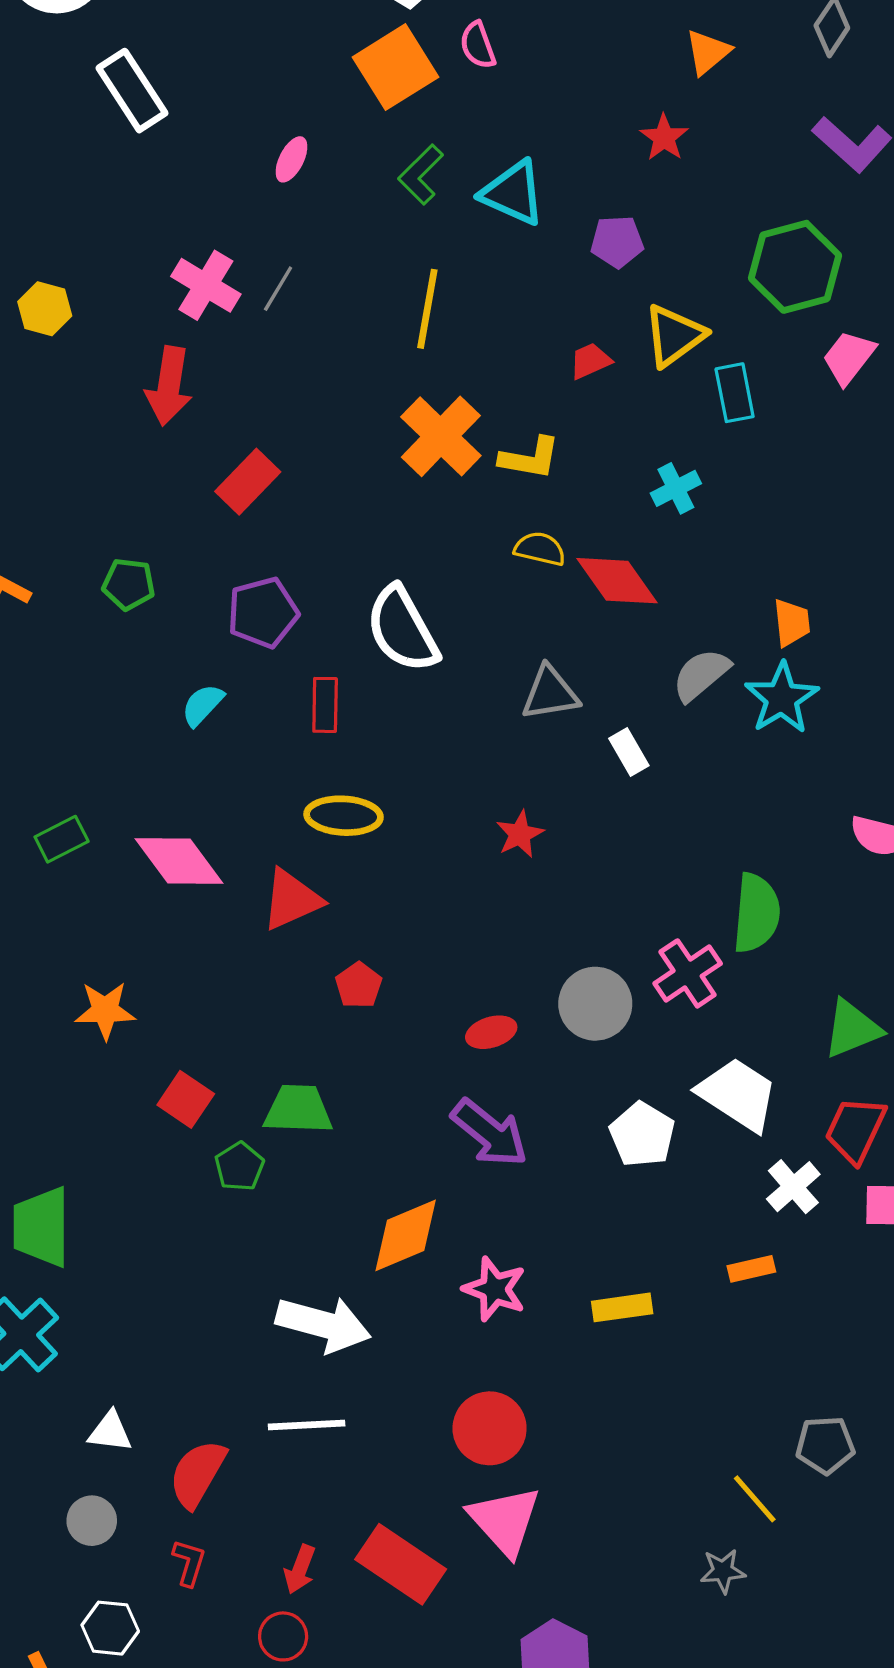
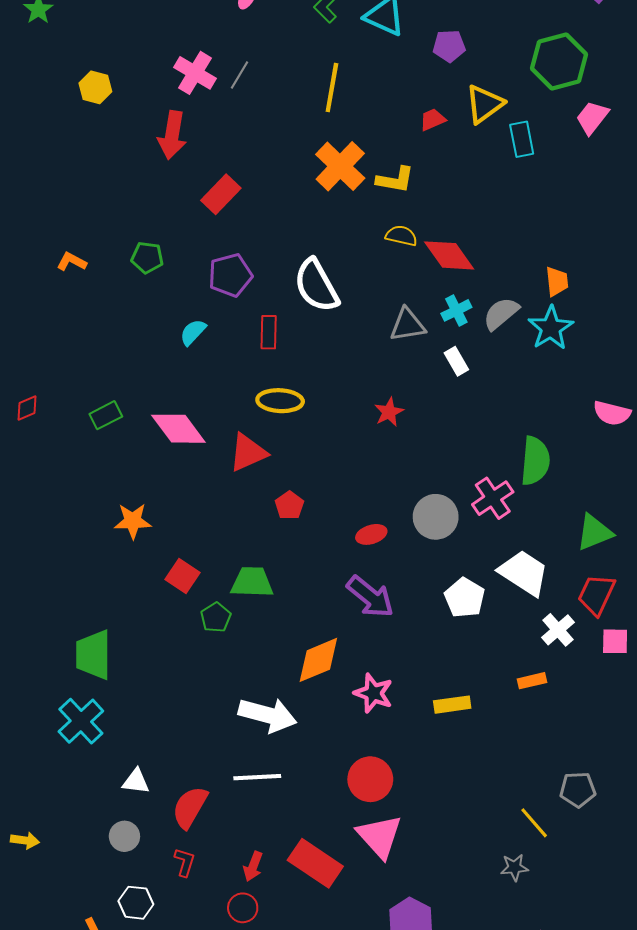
cyan cross: (676, 488) -> (456, 310), moved

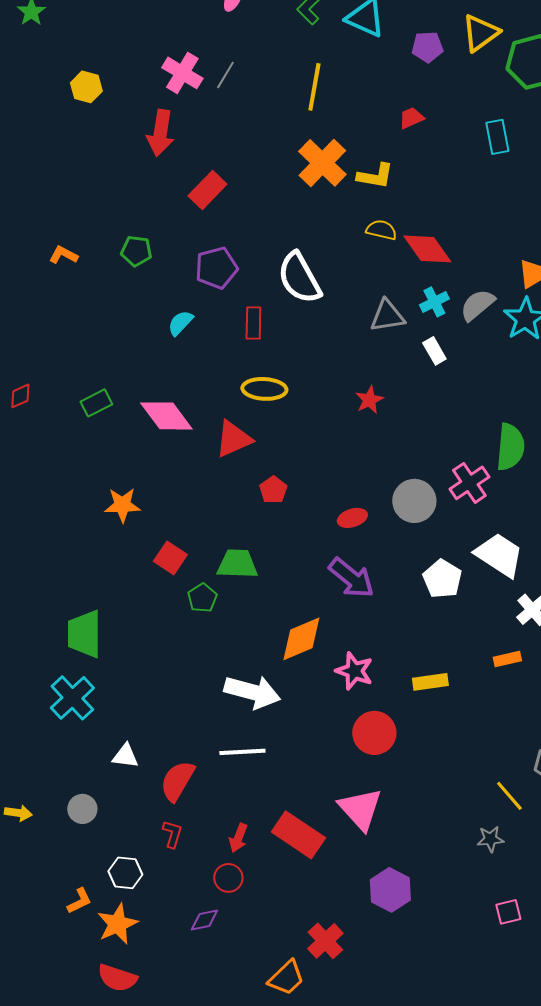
yellow triangle: (484, 104) -> (480, 33), moved
red circle: (370, 779) -> (374, 733), moved
gray circle: (124, 836) -> (82, 809), moved

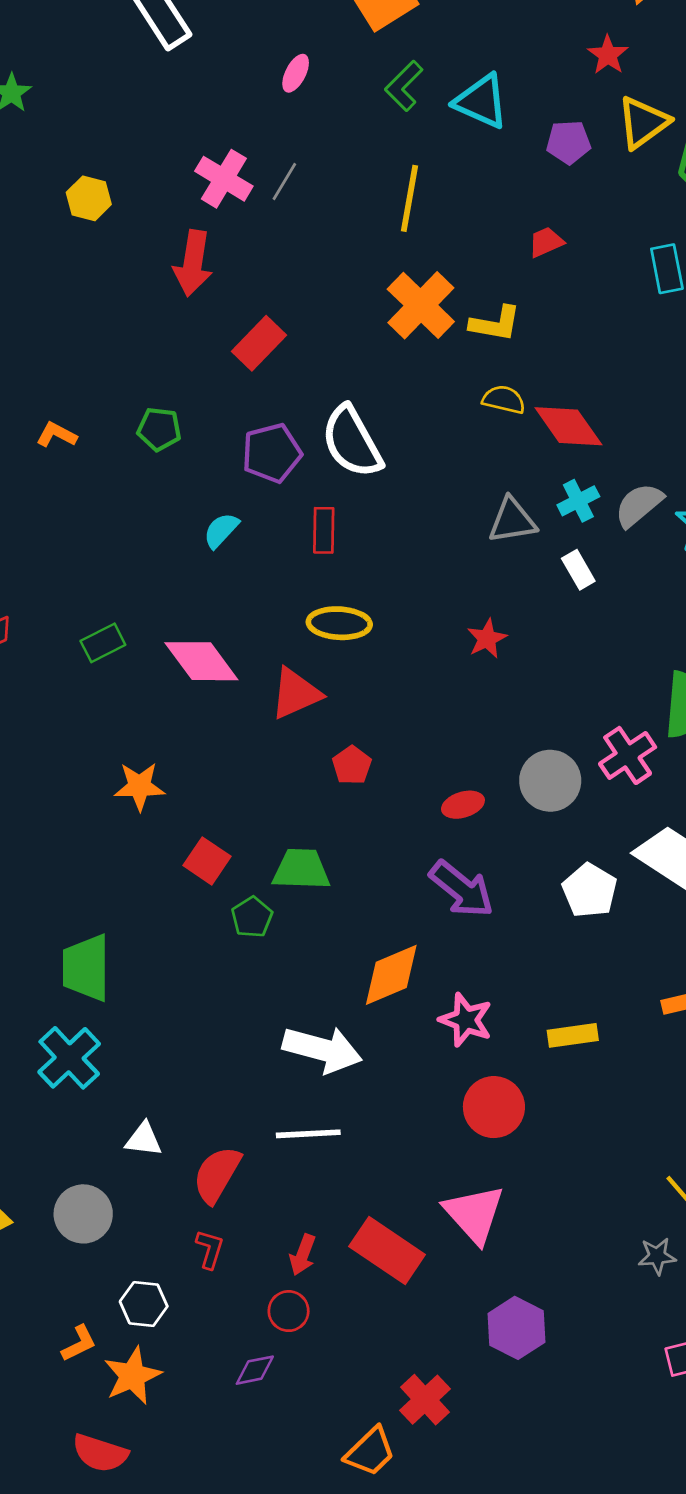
white semicircle: (299, 278) -> (352, 442), moved
gray circle: (82, 809) -> (83, 1214), size x1.4
red semicircle: (117, 978) -> (100, 1453), moved

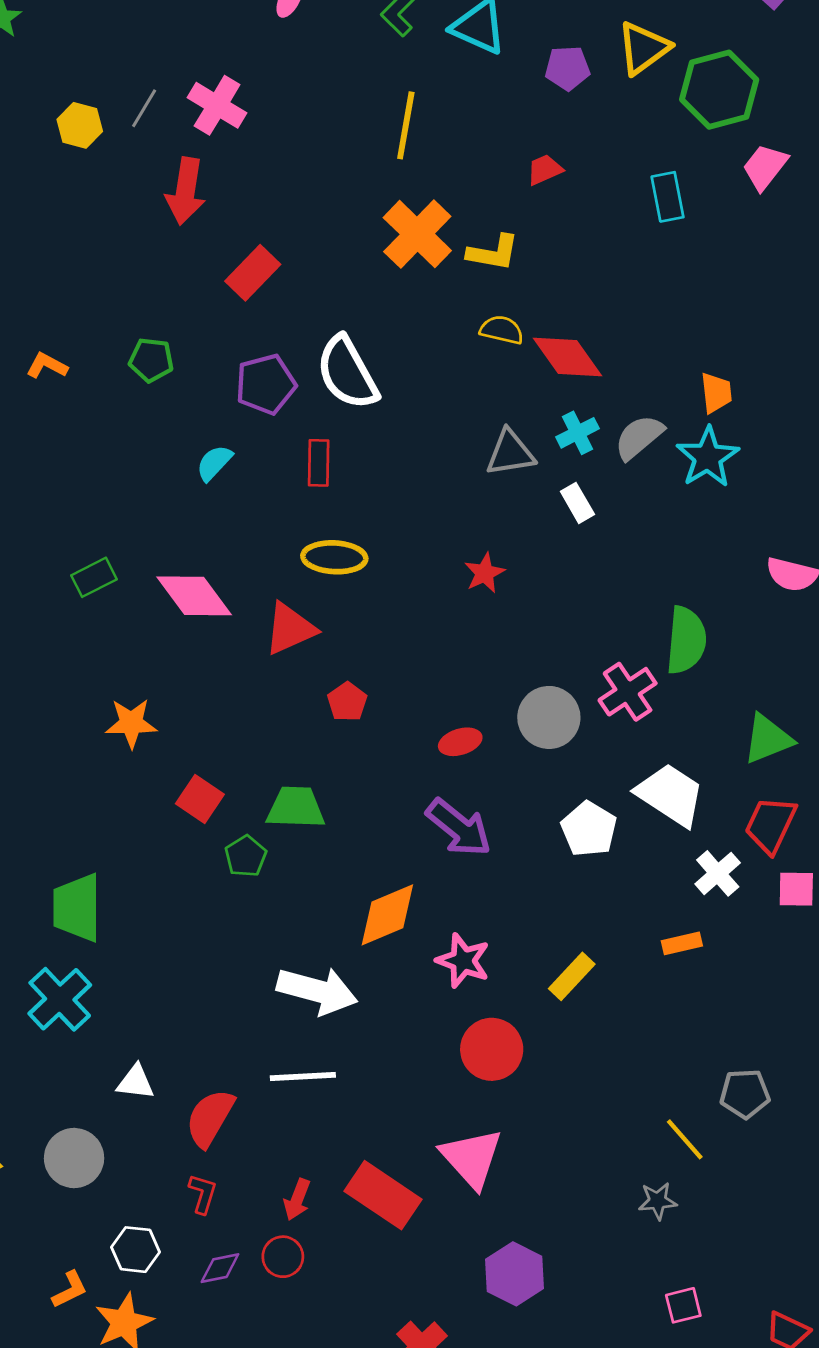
gray line: (284, 182) -> (144, 108), moved
yellow rectangle: (573, 1035) -> (572, 976), turned -39
purple diamond: (255, 1370) -> (220, 1268), moved

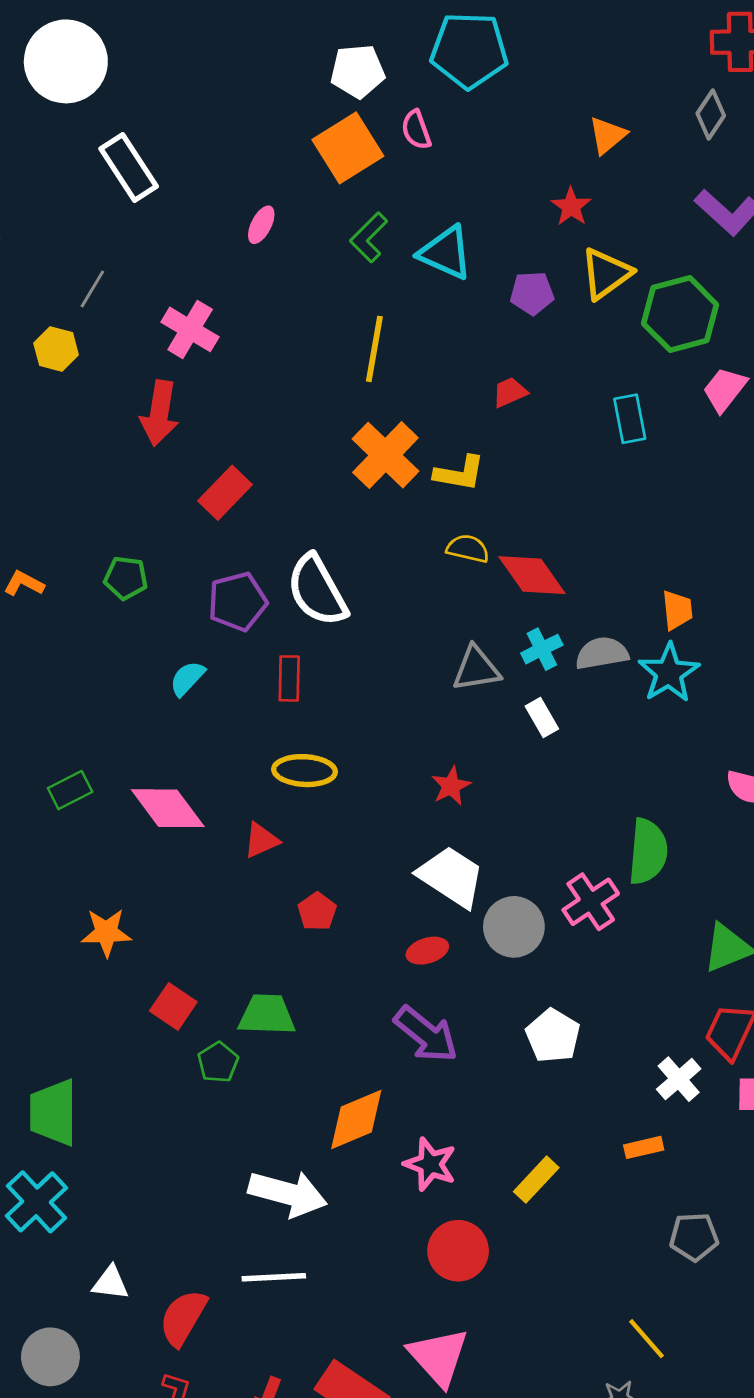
gray line: (144, 108) -> (92, 289), moved
gray semicircle: (639, 437) -> (602, 653), turned 30
red triangle: (290, 629) -> (261, 840), size x0.7
white trapezoid: (670, 795) -> (451, 877), moved
gray pentagon: (745, 1094) -> (694, 1237), moved

